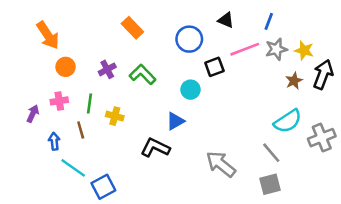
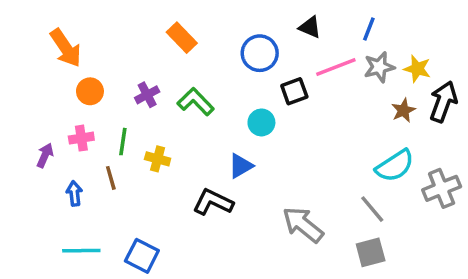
cyan line: (73, 168) -> (81, 251), moved, turned -36
blue square: (103, 187) -> (142, 256), turned -35

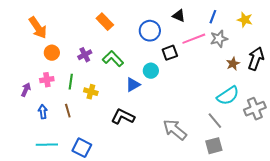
yellow star: (417, 69) -> (245, 20), moved
blue triangle: (241, 166) -> (133, 85), moved
brown line: (111, 178) -> (68, 111), moved

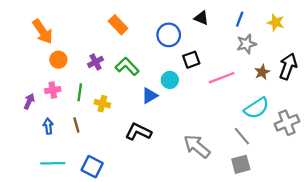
pink line: (194, 39) -> (222, 78), moved

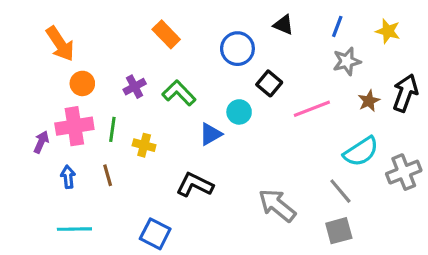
black square: (191, 60) -> (269, 83), turned -30
pink cross: (53, 90) -> (74, 126), size x1.6
blue square: (92, 167) -> (155, 234), moved

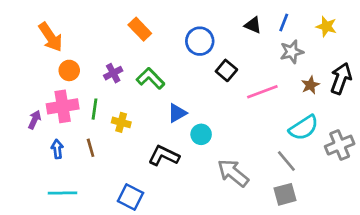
black triangle: (283, 25) -> (253, 25), moved
cyan circle: (239, 112) -> (201, 134), moved

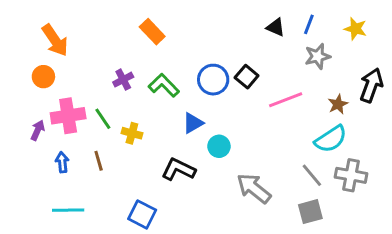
blue circle: (200, 41) -> (213, 80), moved
orange circle: (69, 70) -> (43, 77), moved
brown star: (310, 85) -> (338, 104), moved
green line: (95, 109) -> (103, 119), turned -42
gray cross: (340, 145) -> (351, 175), moved, turned 32

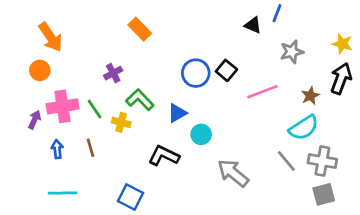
blue line: (309, 24) -> (277, 13), moved
yellow star: (355, 29) -> (342, 44), moved
green L-shape: (164, 85) -> (140, 100), moved
gray square: (310, 212) -> (324, 194), moved

